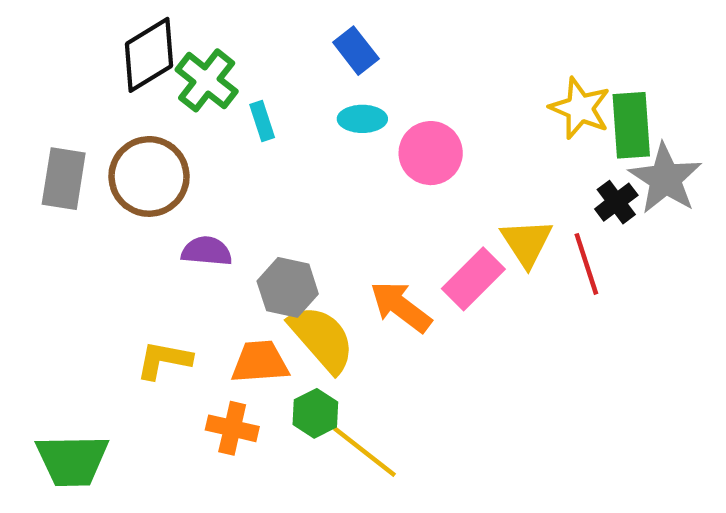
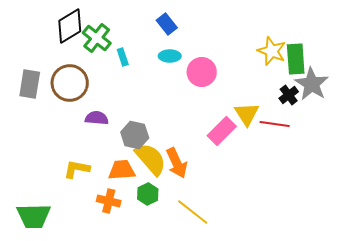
red line: (586, 264) -> (275, 124), turned -64
orange arrow: (401, 307) -> (177, 163), moved, turned -152
yellow line: (364, 452) -> (193, 212), moved

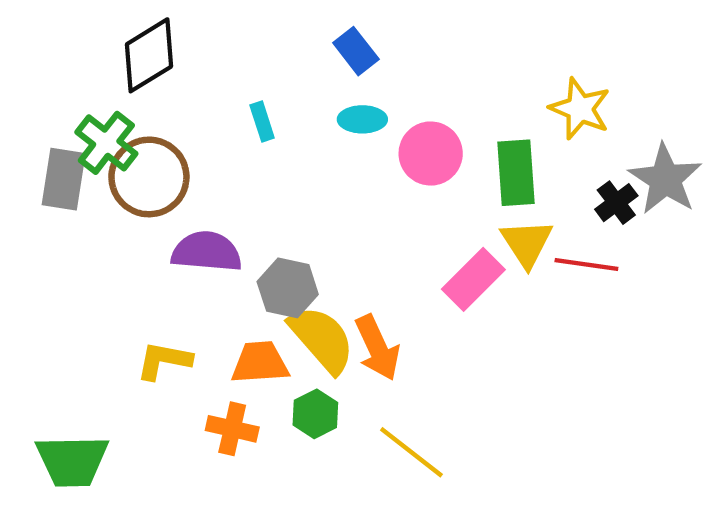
green cross: (97, 38) -> (106, 143), moved
green rectangle: (296, 59) -> (516, 173), moved
purple semicircle: (97, 118) -> (207, 252), size x1.4

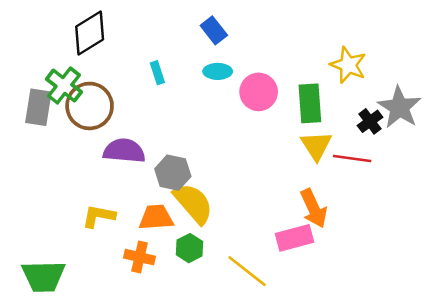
pink rectangle: (473, 279) -> (294, 238), moved, turned 30
orange arrow: (377, 348) -> (314, 208), moved

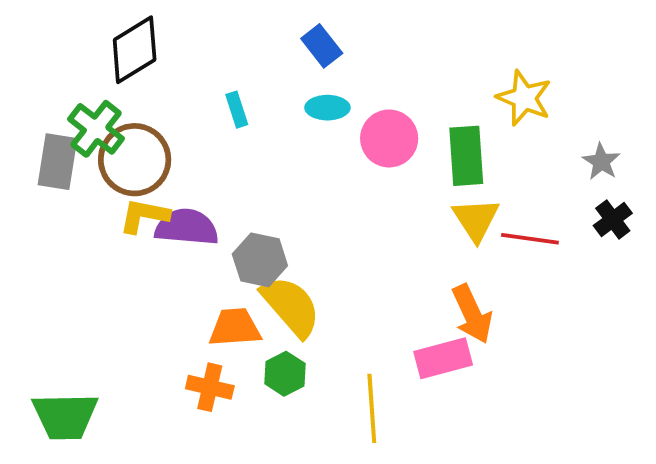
gray star: (399, 107) -> (601, 162), size x0.6
black cross: (370, 121) -> (613, 219), moved
yellow L-shape: (99, 216) -> (144, 216), moved
yellow line: (247, 271) -> (372, 408), turned 48

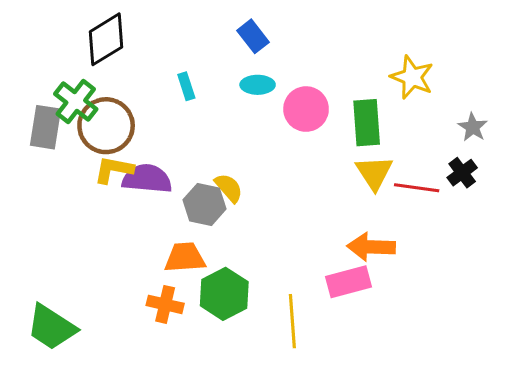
black cross: (613, 219) -> (462, 173), moved
yellow semicircle: (291, 306) -> (229, 188), moved, size x0.6
orange arrow: (472, 314) -> (371, 247), turned 117
green hexagon: (285, 374) -> (224, 294), size x1.5
green trapezoid: (65, 416) -> (52, 327), turned 34

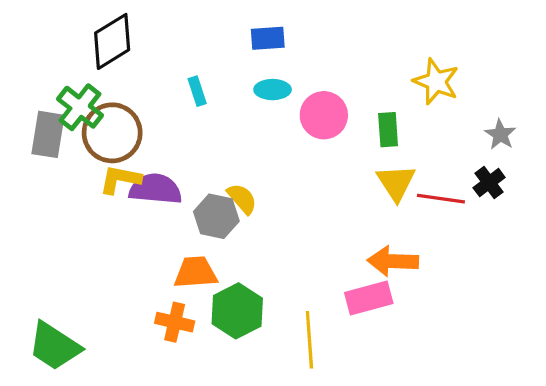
blue rectangle: (253, 36) -> (268, 38), turned -56
green rectangle: (367, 123) -> (388, 130), size x0.7

